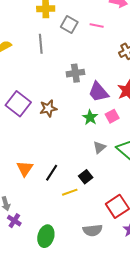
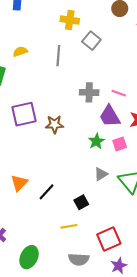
pink line: (97, 25) -> (119, 93), moved
purple square: (18, 104) -> (24, 114), turned 30
yellow line: (70, 192) -> (69, 226), moved

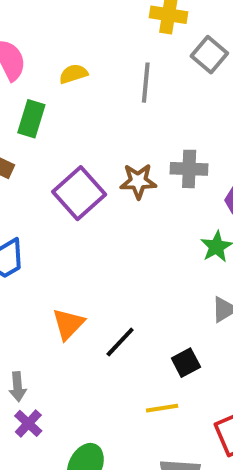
gray cross: (89, 92) -> (189, 169), moved
purple square: (24, 114) -> (79, 193), turned -30
brown star: (54, 124) -> (138, 181), moved

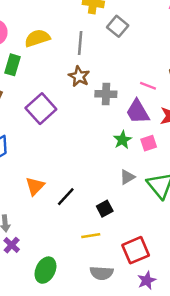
yellow semicircle: (73, 74) -> (37, 38), size x1.5
brown star: (138, 181) -> (79, 76), moved, turned 30

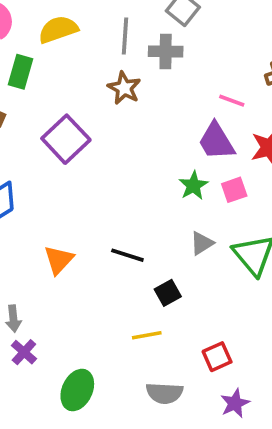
gray cross: (106, 94) -> (166, 51), moved
black line: (66, 197) -> (127, 255), moved, turned 66
red square: (136, 250) -> (217, 357), size x0.7

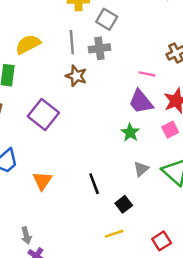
pink square: (234, 190) -> (170, 130), moved
black line: (127, 255) -> (94, 184), turned 60
orange triangle: (59, 260) -> (42, 181), moved

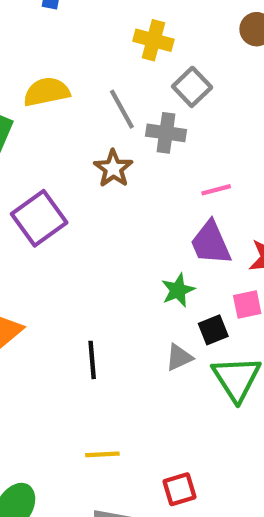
gray line: (72, 42) -> (122, 109), turned -40
pink line: (147, 74) -> (216, 190), moved, turned -42
black square: (124, 204) -> (213, 330), moved

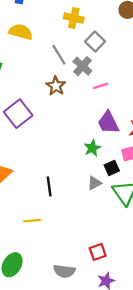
yellow semicircle: (47, 92) -> (21, 32), moved, turned 30
gray cross: (166, 133) -> (82, 66), turned 36
pink line: (216, 190) -> (101, 86), moved
yellow line: (102, 454) -> (32, 221), moved

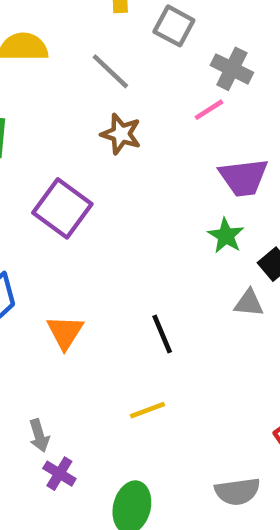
gray cross: (82, 66) -> (232, 69), moved
purple trapezoid: (108, 123) -> (244, 177), turned -55
gray triangle: (94, 183) -> (249, 303), turned 48

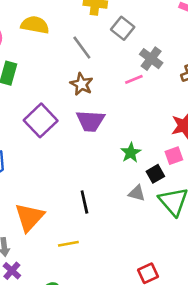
purple trapezoid: (244, 177) -> (90, 121), moved
orange triangle: (65, 332) -> (29, 217), moved, size x1.4

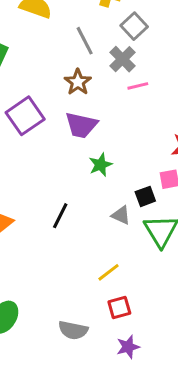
gray cross: (151, 59) -> (123, 59), moved
green star: (131, 153) -> (100, 165), moved
black line: (84, 202) -> (60, 216), turned 30
yellow line: (68, 244) -> (108, 272), moved, turned -36

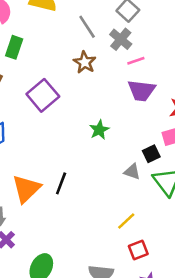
purple trapezoid: (81, 125) -> (142, 91), moved
green star: (100, 165) -> (99, 130), moved
black line: (60, 216) -> (61, 183), moved

